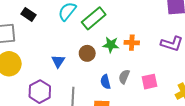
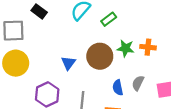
green rectangle: (94, 18) -> (109, 19), size x0.6
brown circle: (87, 53) -> (100, 56), size x1.5

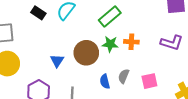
black rectangle: (39, 11) -> (38, 13), moved
green rectangle: (109, 19) -> (110, 16), moved, size x1.5

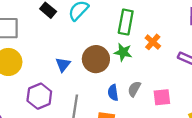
green rectangle: (110, 16) -> (126, 22), turned -45
orange cross: (131, 42) -> (153, 42), moved, turned 32

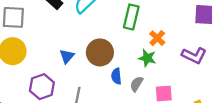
green star: (123, 52) -> (147, 58), moved
blue semicircle: (113, 93) -> (116, 76), moved

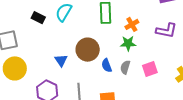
orange cross: (157, 38) -> (132, 24), turned 32

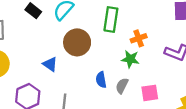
brown circle: (88, 50) -> (77, 42), moved
blue triangle: (61, 60) -> (50, 64), turned -32

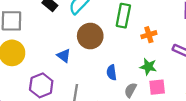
green star: (130, 59) -> (148, 67), moved
gray semicircle: (122, 86) -> (130, 90), moved

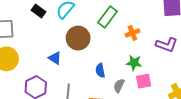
green rectangle: (123, 16) -> (108, 17), turned 30

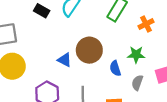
brown circle: (78, 38) -> (89, 50), moved
green star: (134, 63) -> (136, 55), moved

